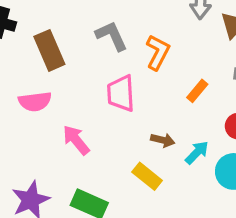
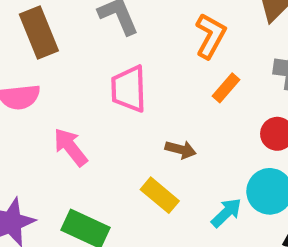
orange L-shape: (158, 52) -> (210, 36), moved
cyan arrow: (197, 153) -> (226, 213), moved

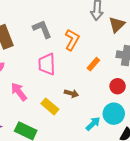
orange L-shape: (210, 36) -> (72, 40), moved
yellow rectangle: (160, 195) -> (50, 106), moved

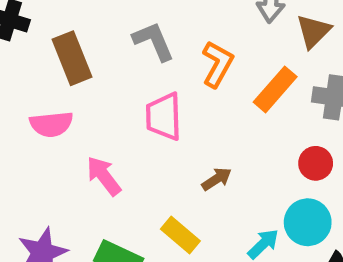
orange rectangle: (93, 64) -> (275, 89), moved, size x1.5
brown arrow: (71, 93) -> (217, 179), turned -48
yellow rectangle: (50, 106) -> (180, 235), moved

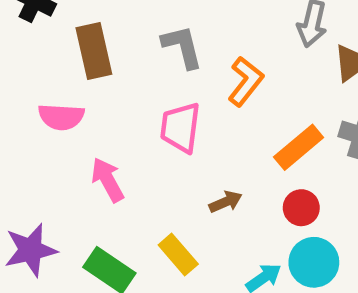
orange rectangle: (275, 89) -> (299, 147), moved
red circle: (316, 163) -> (301, 208), moved

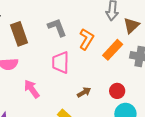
orange rectangle: (299, 147) -> (113, 50), moved

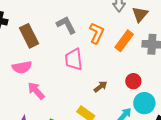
pink arrow: (32, 89) -> (36, 91), moved

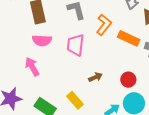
orange rectangle: (124, 41) -> (129, 38), turned 65
pink semicircle: (22, 67) -> (42, 40), moved

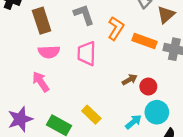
brown arrow: (95, 77) -> (130, 80), moved

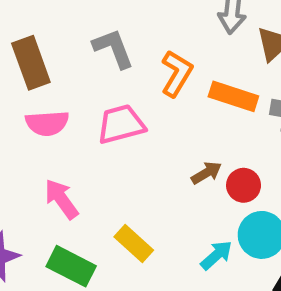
pink trapezoid: (87, 53) -> (121, 124), turned 75
pink arrow: (41, 82) -> (61, 199), moved

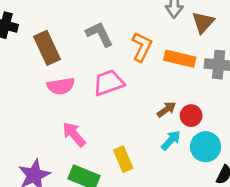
yellow rectangle: (134, 243) -> (123, 159), turned 30
cyan arrow: (216, 255) -> (171, 140), moved

